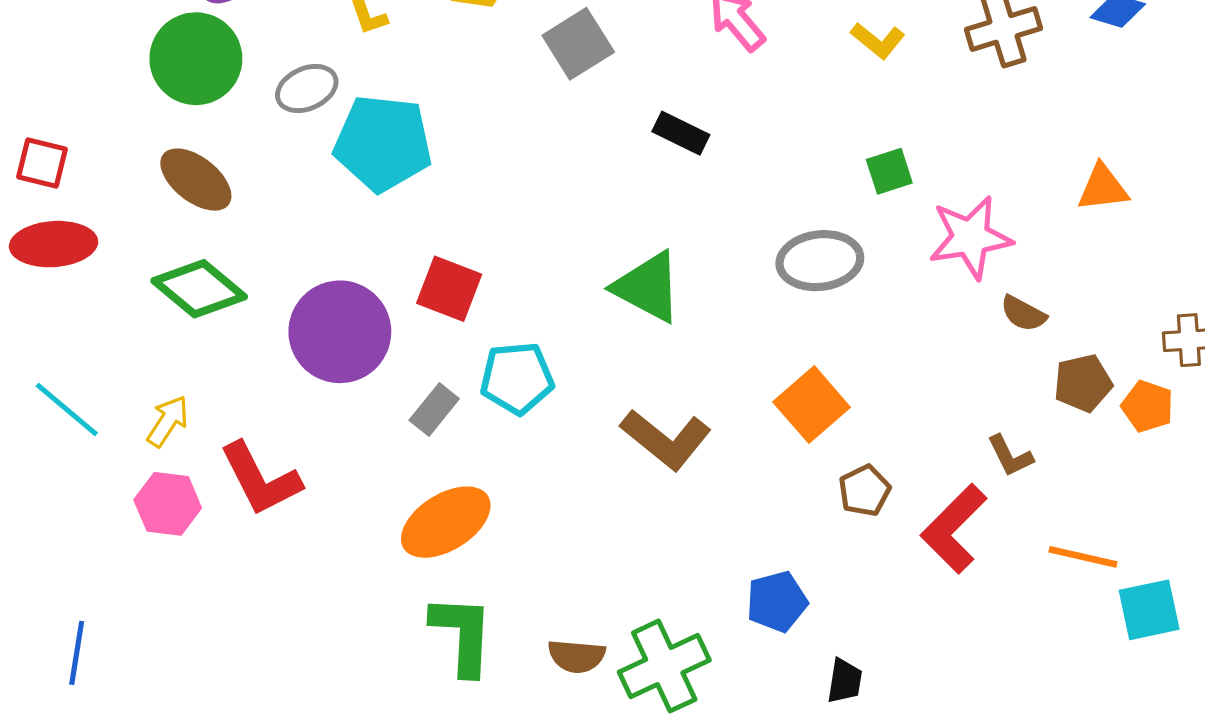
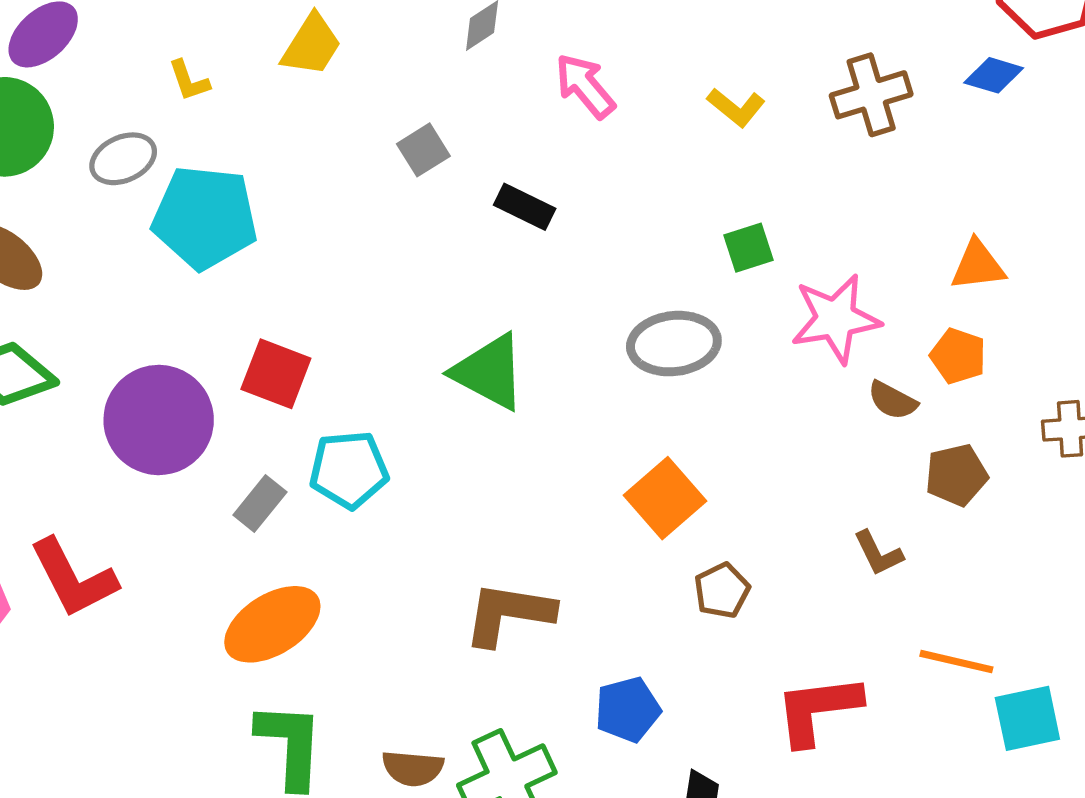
gray square: (578, 44) -> (423, 150), moved, size x0.7
orange pentagon: (1147, 406) -> (958, 356), moved
brown L-shape: (666, 439) -> (509, 614), moved, turned 150
red L-shape: (954, 529) -> (818, 710), moved, turned 38

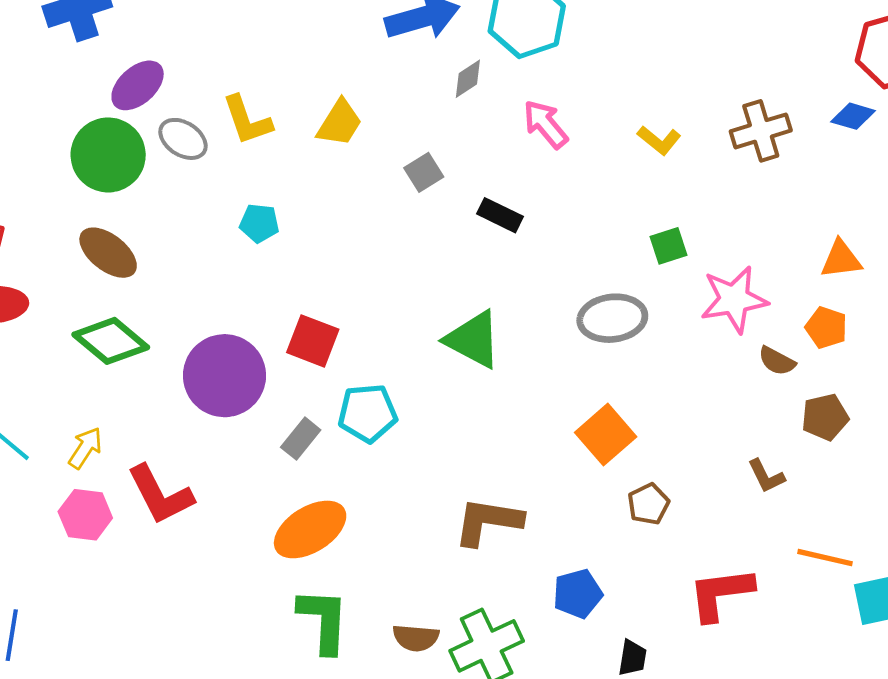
yellow trapezoid: (311, 45) -> (339, 123), moved
yellow L-shape: (189, 81) -> (247, 120), size x1.6
gray ellipse: (123, 159) -> (183, 139), moved, turned 57
cyan pentagon: (205, 217) -> (259, 223), size x0.5

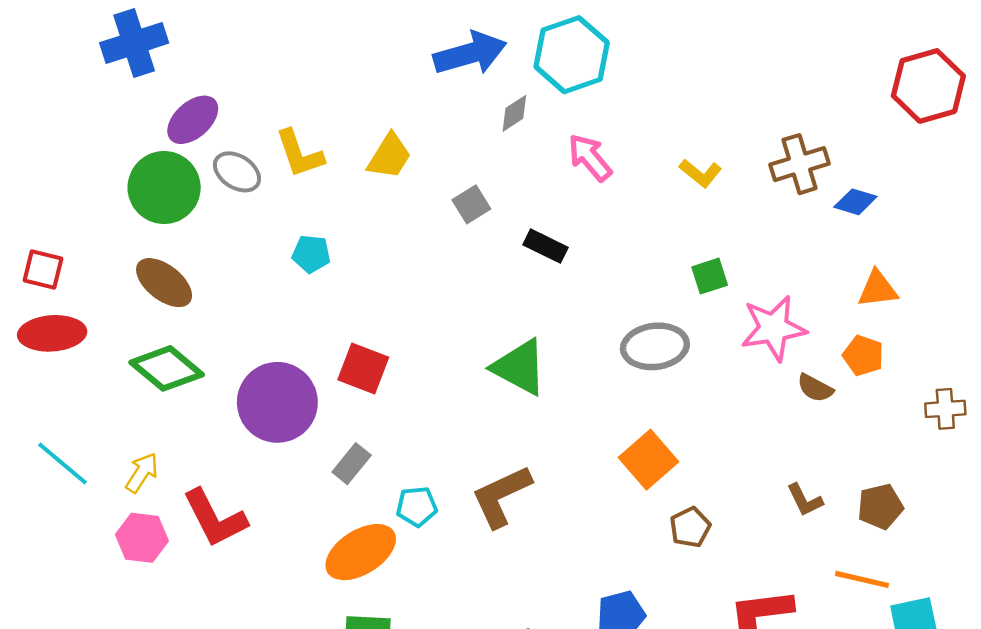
blue diamond: (853, 116) -> (855, 202), moved
cyan pentagon: (368, 413) -> (417, 507), moved, size x0.7
brown pentagon: (825, 417) -> (880, 507), moved
brown L-shape: (488, 521) -> (501, 496), moved, turned -34

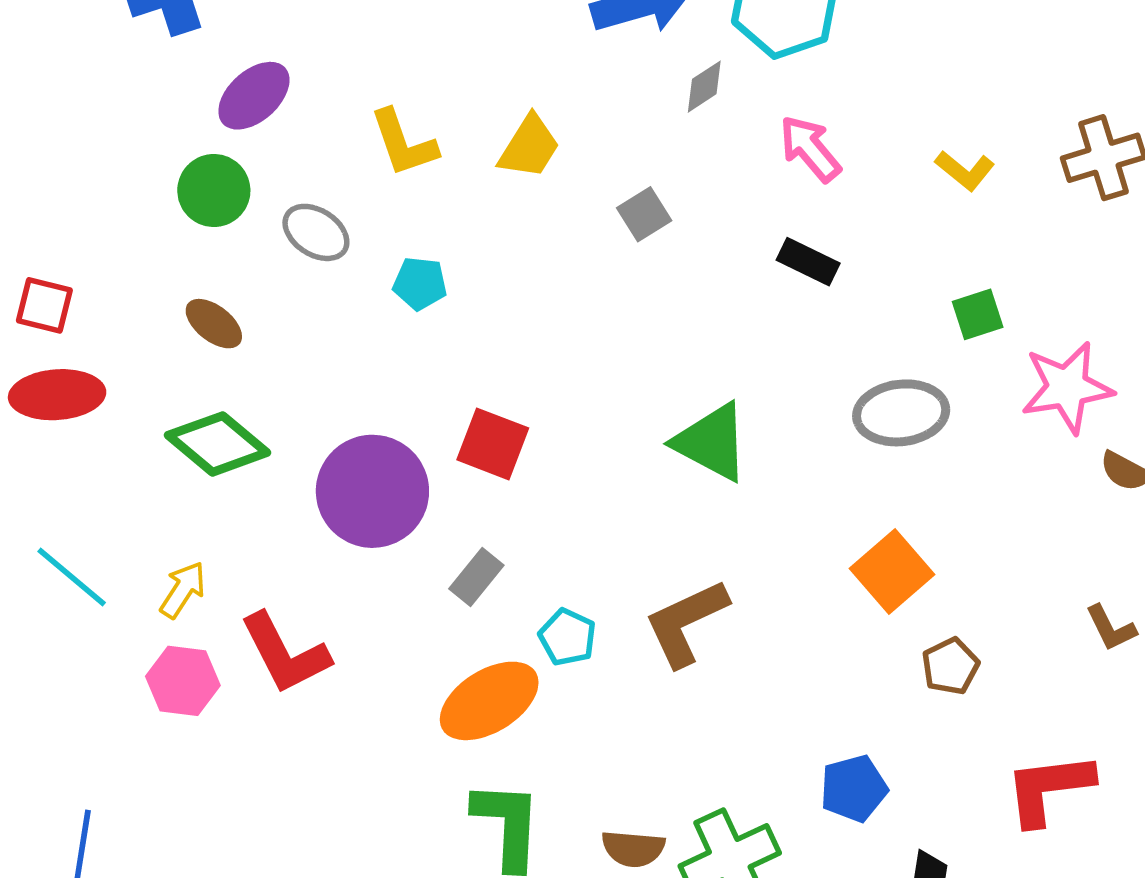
gray ellipse: (237, 172) -> (316, 232), moved
green circle: (164, 188) -> (214, 191), size x0.7
black rectangle: (546, 246) -> (808, 262), moved
brown ellipse: (164, 283) -> (214, 324), size x0.7
cyan pentagon: (417, 507) -> (568, 637), turned 30

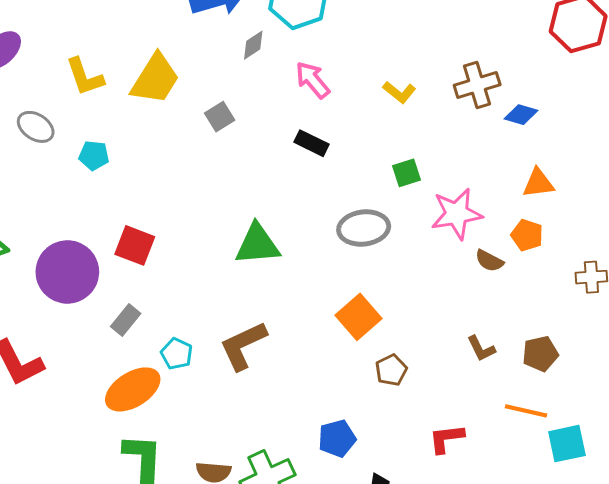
yellow trapezoid: (529, 147) -> (155, 79), size x1.4
green triangle: (712, 442) -> (257, 244), turned -33
red L-shape: (1049, 788) -> (446, 438), size x0.7

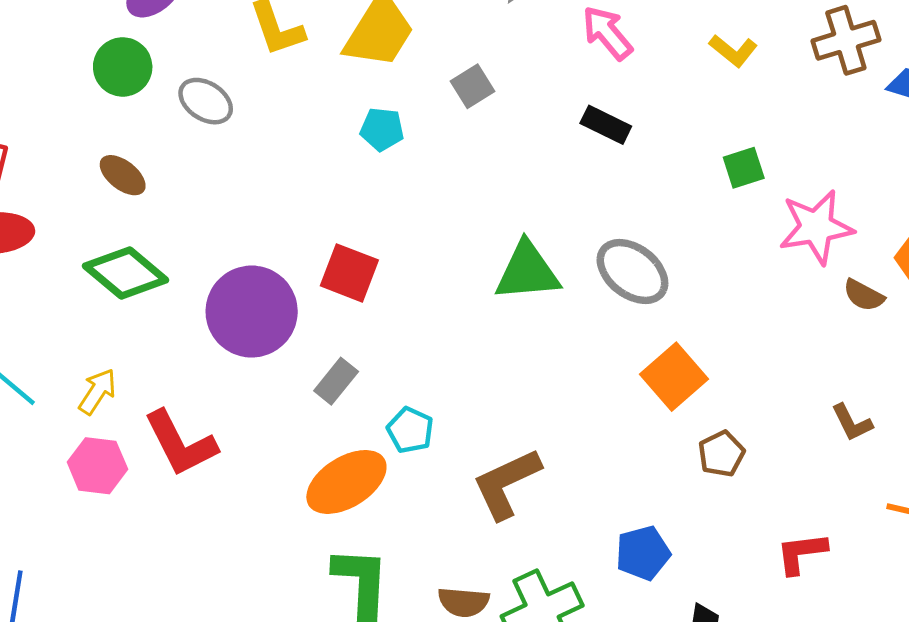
cyan pentagon: (94, 155) -> (382, 129), moved
gray ellipse: (364, 228) -> (632, 272), moved, turned 45
brown L-shape: (243, 346) -> (507, 483), moved

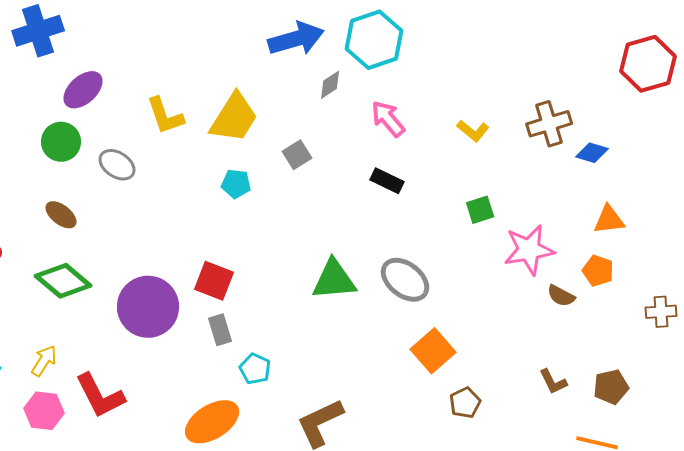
gray rectangle: (336, 381) -> (220, 330), moved, turned -56
cyan pentagon: (410, 430) -> (255, 369), moved

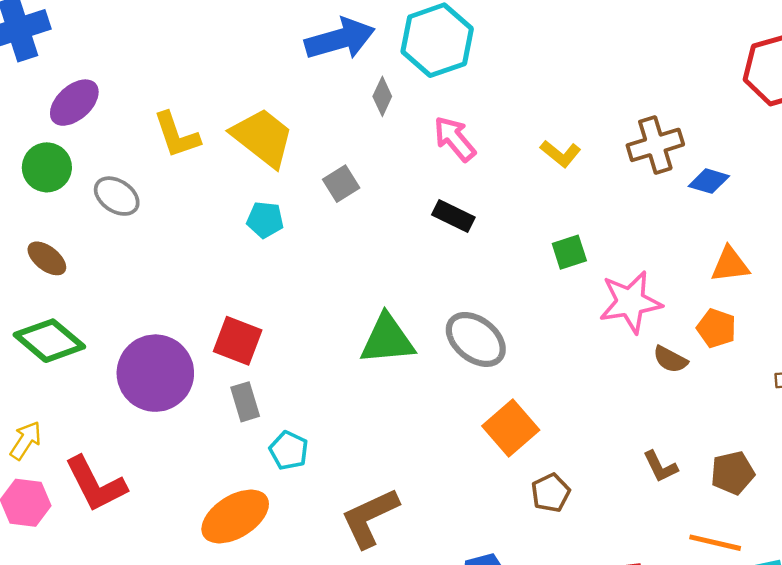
gray diamond: (330, 85) -> (382, 96), turned -32
yellow trapezoid: (234, 118) -> (263, 137), turned -84

